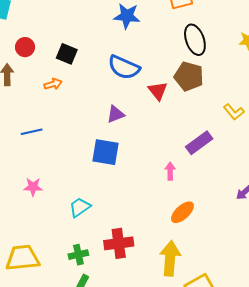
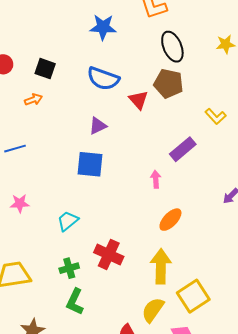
red cross: (119, 243) -> (109, 255), turned 36

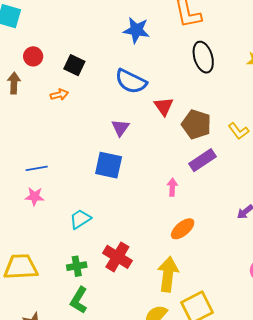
brown pentagon: (168, 84) -> (196, 124), moved
purple triangle: (98, 126) -> (120, 128), turned -36
blue line: (15, 149) -> (37, 168), moved

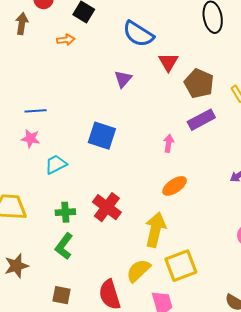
blue square: (109, 165) -> (102, 136), moved
cyan trapezoid: (80, 219) -> (56, 164), moved

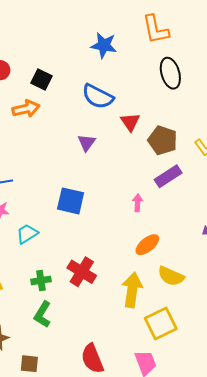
orange arrow: (66, 40) -> (26, 109), size x1.5
yellow semicircle: (138, 271) -> (171, 276), moved, turned -108
brown square: (61, 295) -> (29, 364), moved

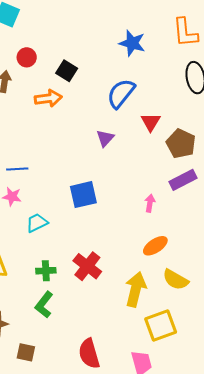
blue semicircle: (98, 96) -> (121, 93), turned 96
blue square: (71, 201) -> (83, 195), turned -32

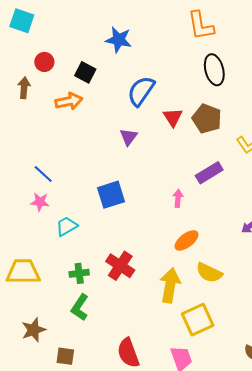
blue star: (132, 43) -> (119, 40), moved
brown pentagon: (181, 144) -> (207, 119), moved
blue line: (17, 169) -> (43, 174), turned 50

